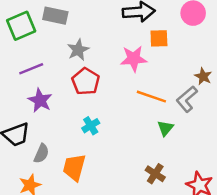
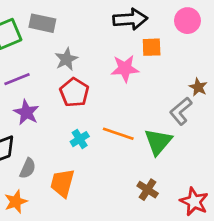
orange line: (151, 97) -> (118, 134), moved
green triangle: (165, 128) -> (158, 142), size x1.6

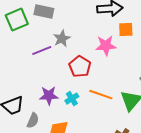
purple line: (17, 79) -> (42, 51), moved
red pentagon: (74, 92) -> (80, 67), moved
purple star: (26, 112) -> (49, 96), moved, turned -30

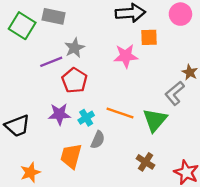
green square: (17, 20) -> (22, 26), turned -35
red pentagon: (80, 67) -> (75, 80), moved
gray semicircle: (33, 121) -> (98, 140), moved

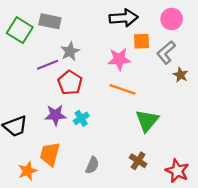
gray L-shape: (175, 93) -> (166, 52), moved
orange line: (120, 113) -> (122, 89), moved
gray semicircle: (98, 140) -> (92, 165), moved
orange trapezoid: (71, 156) -> (50, 154), moved

